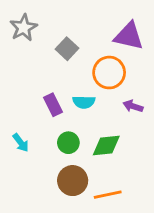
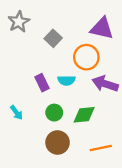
purple arrow: (133, 106) -> (105, 84), size x1.6
orange line: (108, 195) -> (101, 148), moved

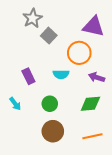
gray star: (19, 22) -> (32, 18), moved
purple rectangle: (42, 83) -> (28, 76), moved
purple arrow: (105, 84) -> (97, 77), size x0.7
green diamond: (84, 115) -> (90, 104), moved

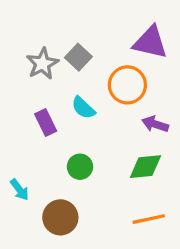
gray star: (32, 18) -> (42, 64), moved
cyan semicircle: (61, 74) -> (83, 108), moved, turned 42
cyan arrow: (15, 104) -> (19, 190), moved
brown circle: (53, 131) -> (60, 217), moved

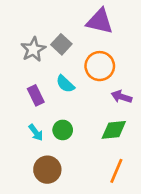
purple triangle: (150, 42) -> (100, 21), moved
cyan arrow: (19, 190) -> (36, 133), moved
orange line: (149, 219) -> (116, 171), turned -55

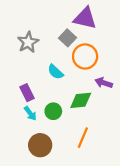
gray square: (61, 44) -> (68, 38), moved
purple rectangle: (36, 95) -> (27, 93), moved
green diamond: (114, 130) -> (81, 100), moved
orange line: (116, 171) -> (83, 138), moved

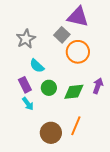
cyan semicircle: (55, 72) -> (37, 66), moved
purple arrow: (104, 83) -> (98, 86), moved, turned 91
green circle: (53, 111) -> (49, 88), moved
brown circle: (40, 145) -> (51, 133), moved

